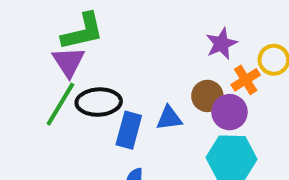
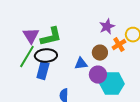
green L-shape: (83, 32) -> (51, 37), moved
purple circle: (230, 112) -> (98, 75), moved
blue rectangle: (129, 130) -> (43, 71), moved

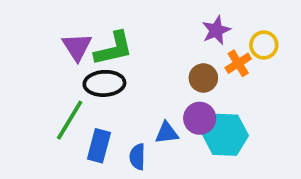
green line: (27, 57) -> (70, 120), moved
blue triangle: (81, 64) -> (167, 133), moved
blue rectangle: (43, 71) -> (99, 146), moved

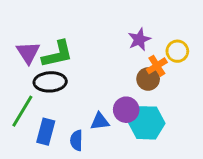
brown circle: (203, 78) -> (148, 79), moved

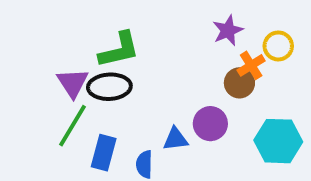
purple triangle: (28, 53) -> (73, 83), moved
cyan hexagon: (147, 123) -> (278, 141), moved

